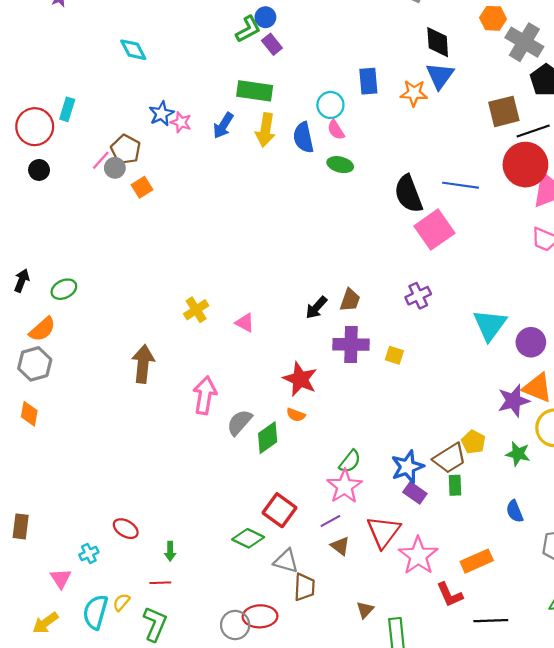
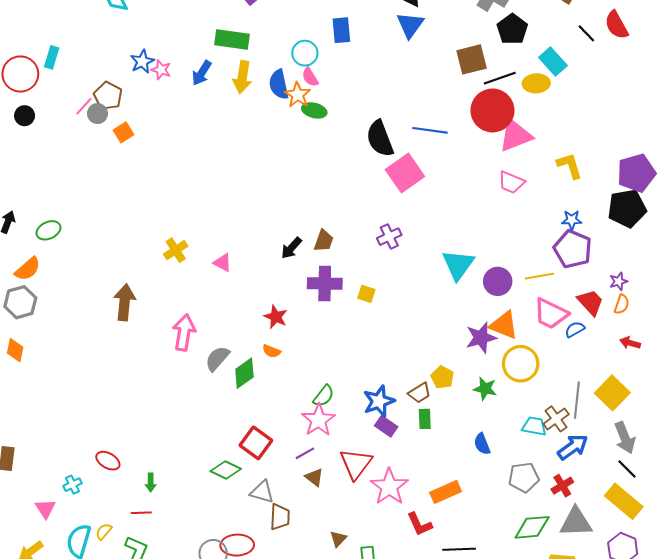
orange star: (414, 93) -> (298, 95), moved, turned 30
red star: (300, 379) -> (276, 317), size x0.7
brown trapezoid: (450, 458) -> (420, 393), size x0.7

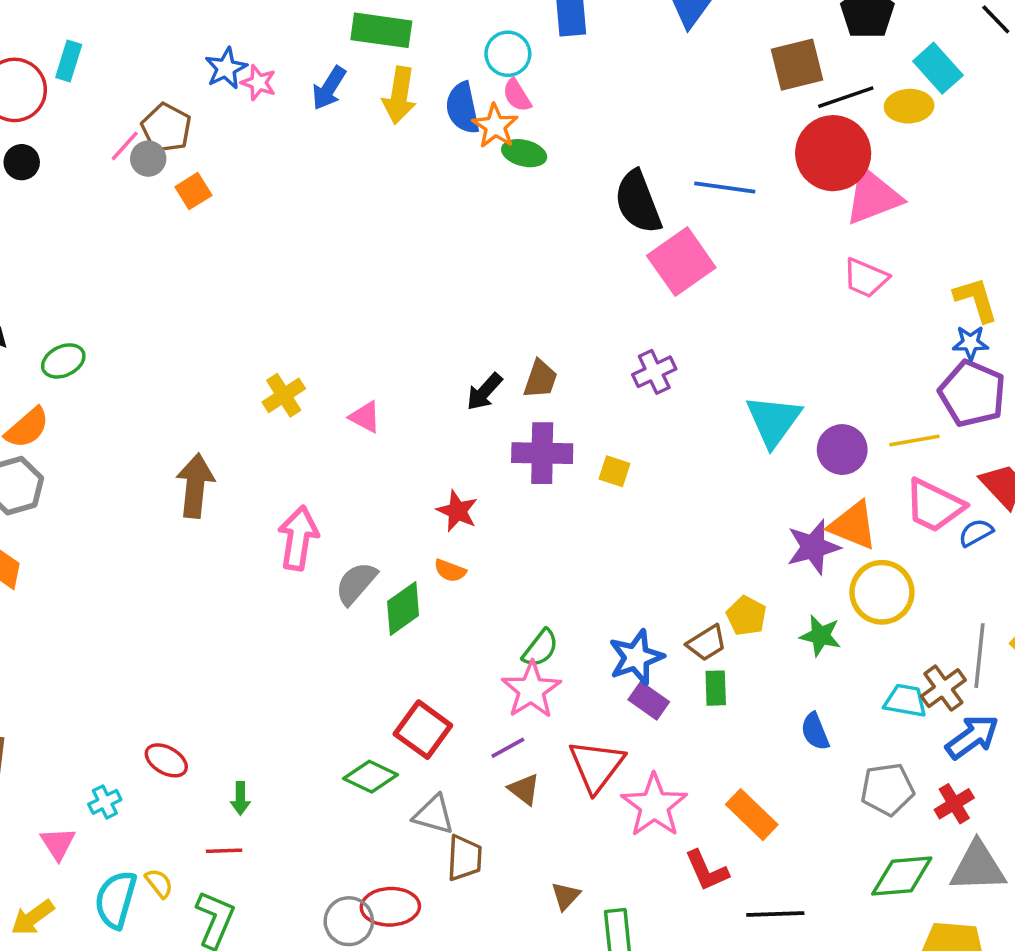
yellow L-shape: (570, 166) -> (976, 300), moved
orange rectangle: (446, 492) -> (752, 815), turned 68
yellow semicircle: (104, 532) -> (159, 883), turned 102

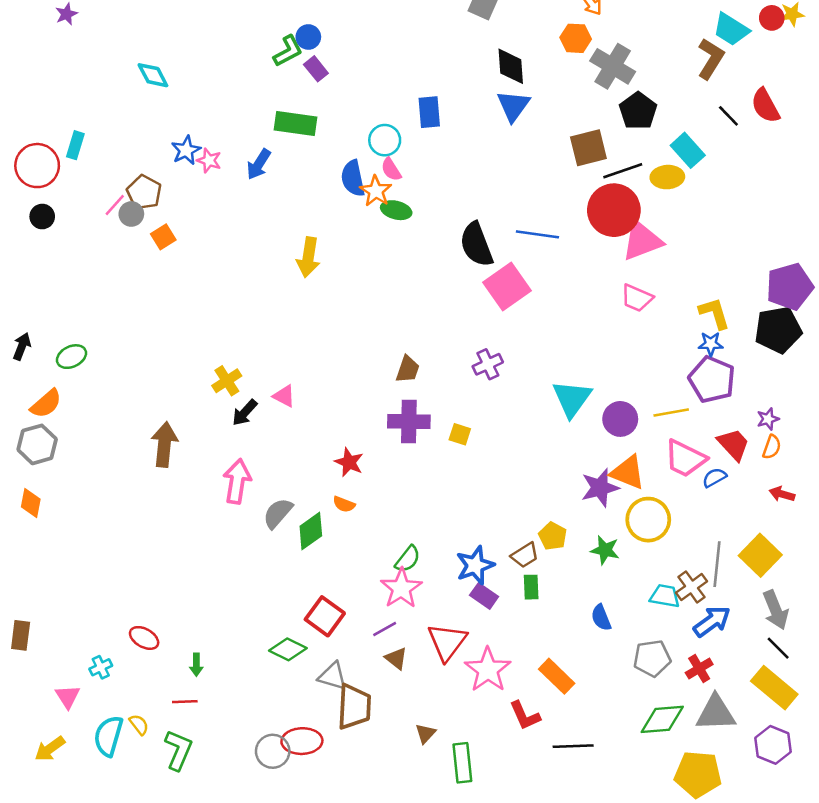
yellow arrow: (399, 95) -> (308, 257), moved
black arrow: (484, 392) -> (245, 413), moved
brown trapezoid: (464, 858) -> (354, 707), size x1.4

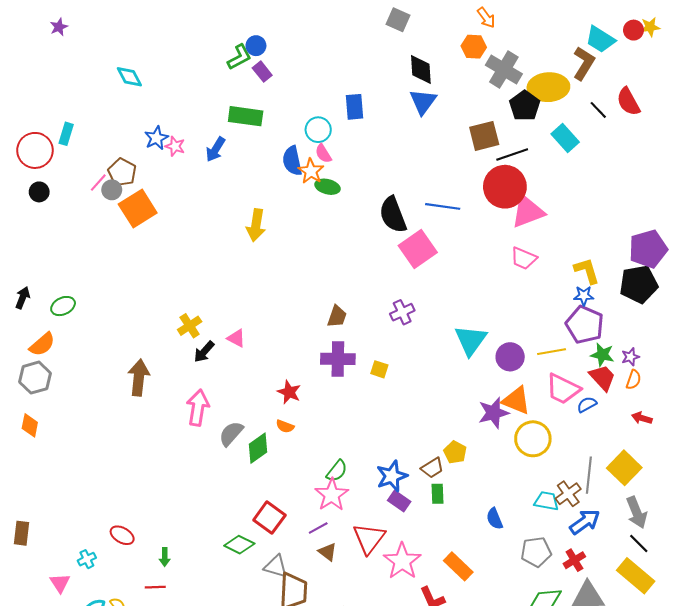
yellow ellipse: (667, 177) -> (548, 87), moved, size x1.5
orange square: (163, 237) -> (138, 209), size x1.8
green star: (605, 550) -> (602, 355), moved

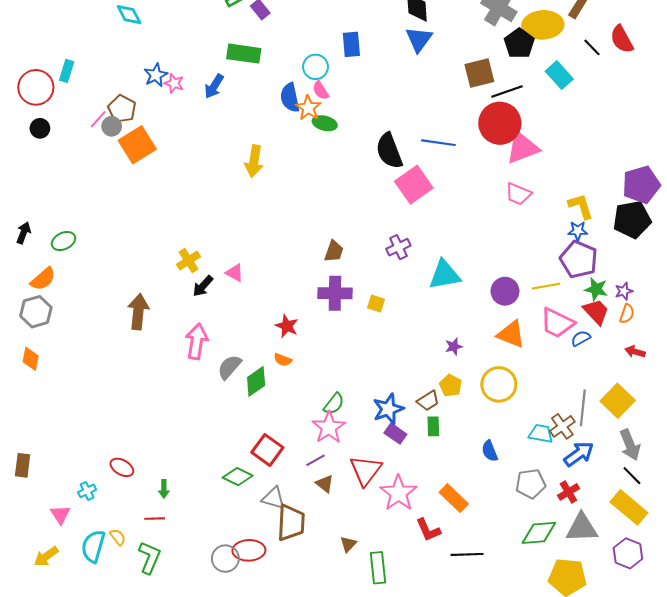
cyan triangle: (471, 340) -> (445, 275), moved, turned 44
purple star: (493, 413) -> (454, 347), moved, size x0.6
yellow circle: (533, 439) -> (499, 384), moved

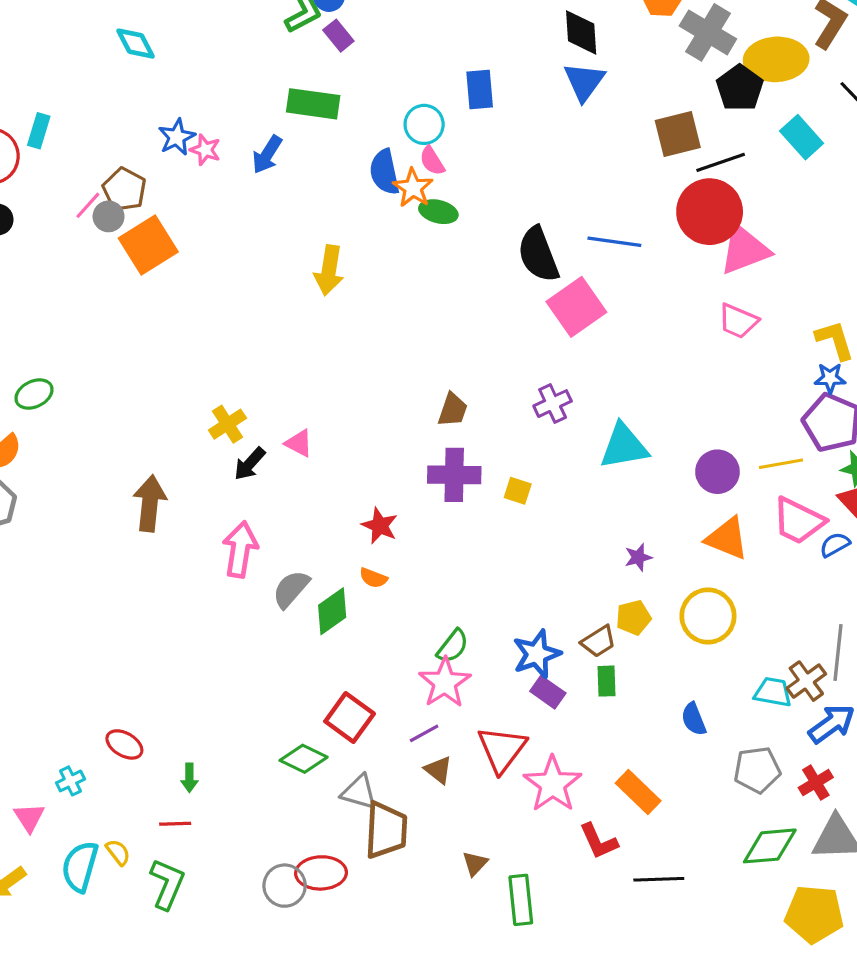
yellow pentagon: (451, 385) -> (633, 618), turned 30

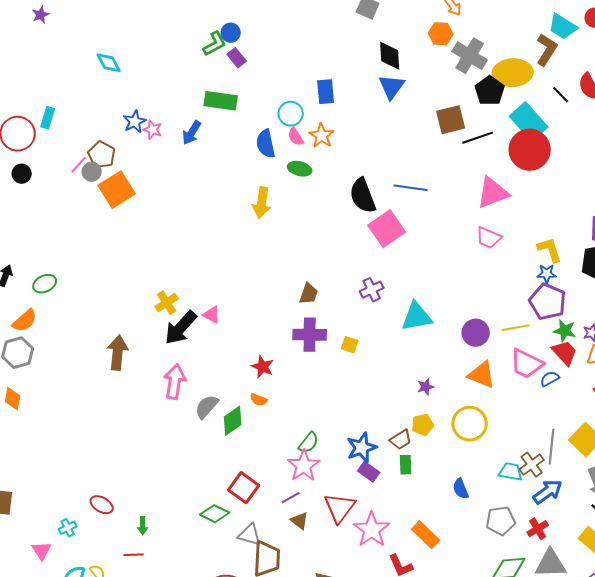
cyan rectangle: (802, 137) -> (529, 122), size x1.4
orange star: (413, 188) -> (322, 136), moved
red circle: (710, 212) -> (530, 150), moved
yellow arrow: (329, 270) -> (262, 203), moved
black arrow: (250, 464) -> (181, 328), size x1.6

